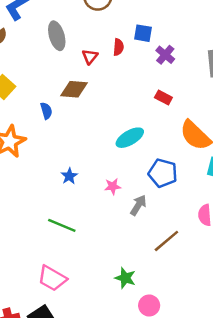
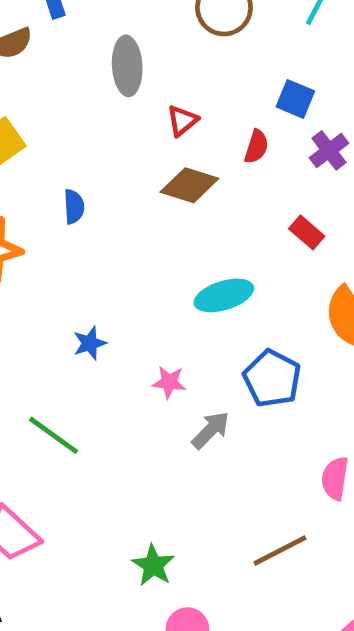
red semicircle: (118, 47) -> (256, 147), moved
brown diamond: (74, 89) -> (189, 185), moved
brown line: (166, 241) -> (280, 551), moved

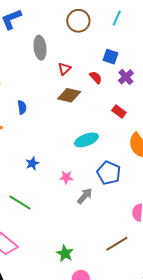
red semicircle: (256, 147) -> (96, 77), turned -56

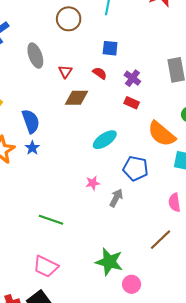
purple cross: (126, 77) -> (132, 78), moved
blue semicircle: (22, 107) -> (31, 121), size x1.6
blue star: (32, 163) -> (32, 148), moved
green star: (65, 253) -> (109, 262), size x1.5

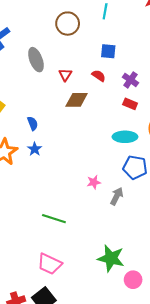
blue semicircle: (31, 121) -> (33, 123), size x0.6
cyan ellipse: (105, 140) -> (125, 137), moved, turned 35

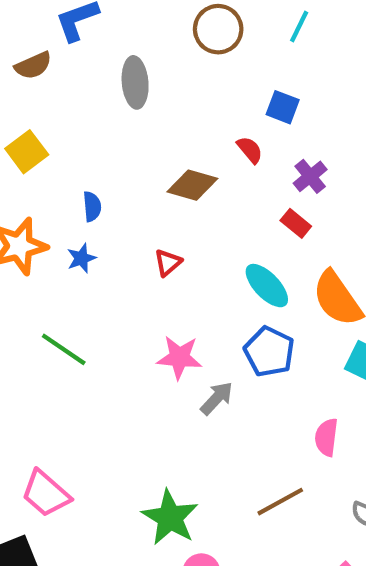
red triangle: (65, 75) -> (168, 263), moved
cyan ellipse: (125, 137) -> (267, 286), turned 30
pink star: (94, 182) -> (179, 357), size x1.5
green line: (54, 219) -> (64, 349), moved

